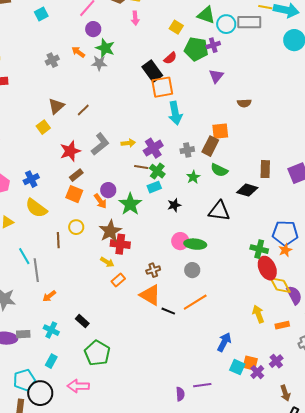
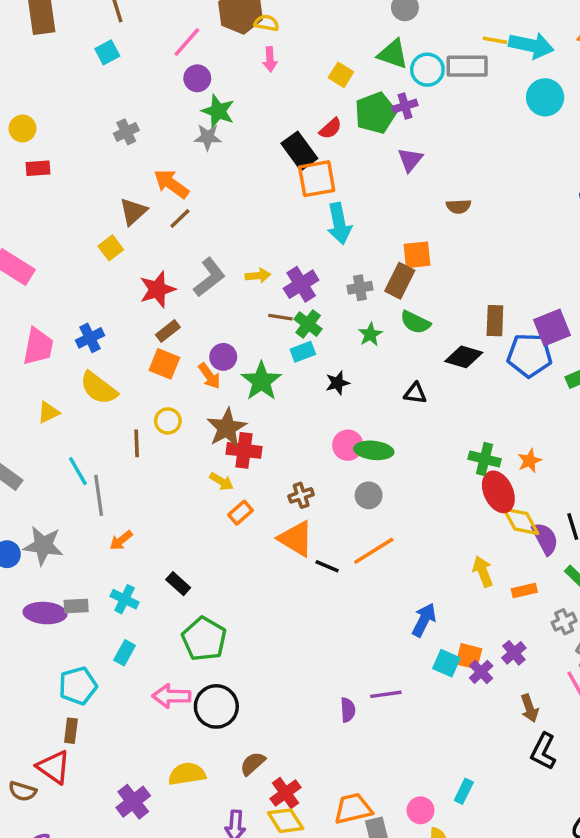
green pentagon: (196, 49) -> (376, 113), turned -30
orange arrow: (78, 52) -> (171, 184), moved, size x1.5
black triangle: (219, 211) -> (415, 393), size x0.6
blue pentagon: (285, 233) -> (530, 355), moved
black circle: (40, 393) -> (216, 706), moved

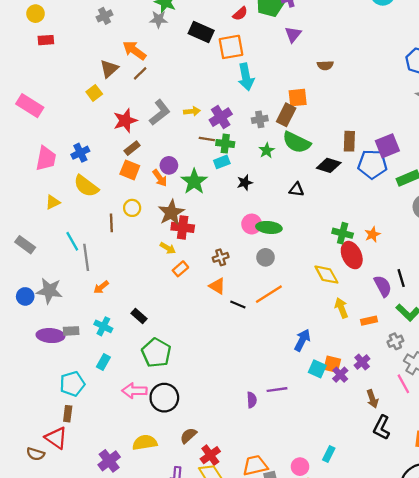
black rectangle: (299, 151) -> (201, 32), moved, turned -30
green semicircle: (415, 322) -> (297, 142), size x1.4
green cross: (308, 324) -> (225, 144), turned -30
yellow diamond: (521, 521) -> (326, 275), moved
orange triangle: (296, 539) -> (217, 286), size x0.7

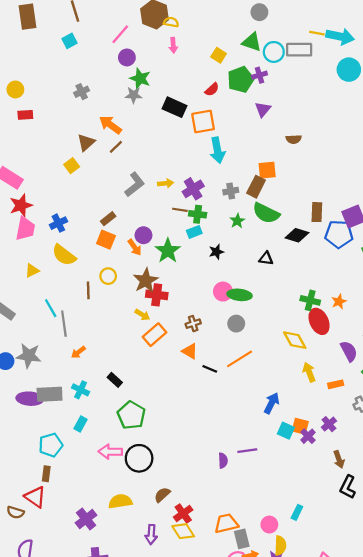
red star: (125, 121) -> (21, 205), moved
orange rectangle: (180, 269) -> (155, 335), size x1.5
gray rectangle: (71, 331) -> (50, 394), size x1.6

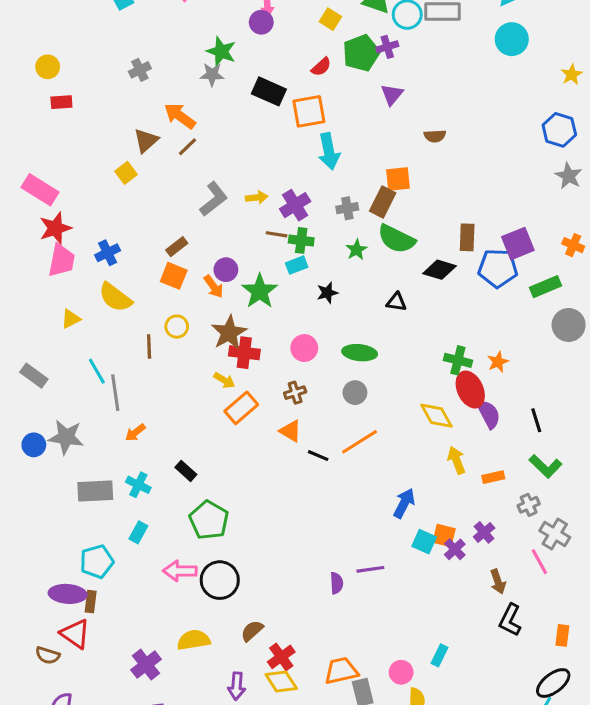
purple circle: (127, 57) -> (261, 22), moved
pink circle: (223, 292) -> (304, 348), moved
purple semicircle: (349, 351) -> (489, 414), moved
purple ellipse: (30, 399) -> (68, 594), moved

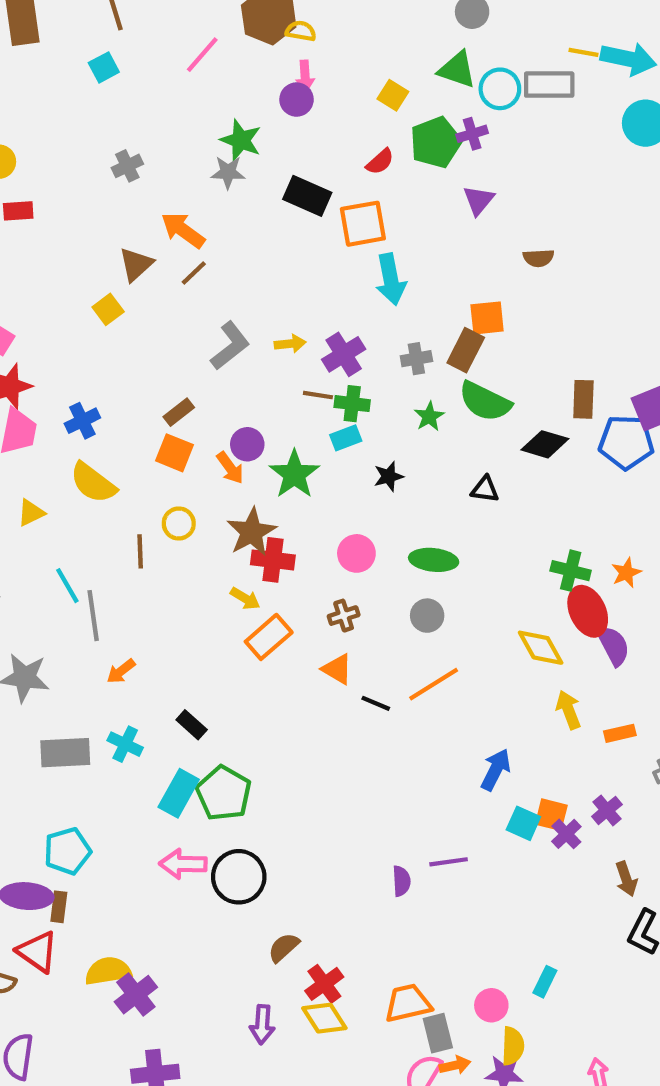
cyan rectangle: (138, 532) -> (179, 793), moved, size x1.5
yellow semicircle: (194, 640) -> (108, 971), moved

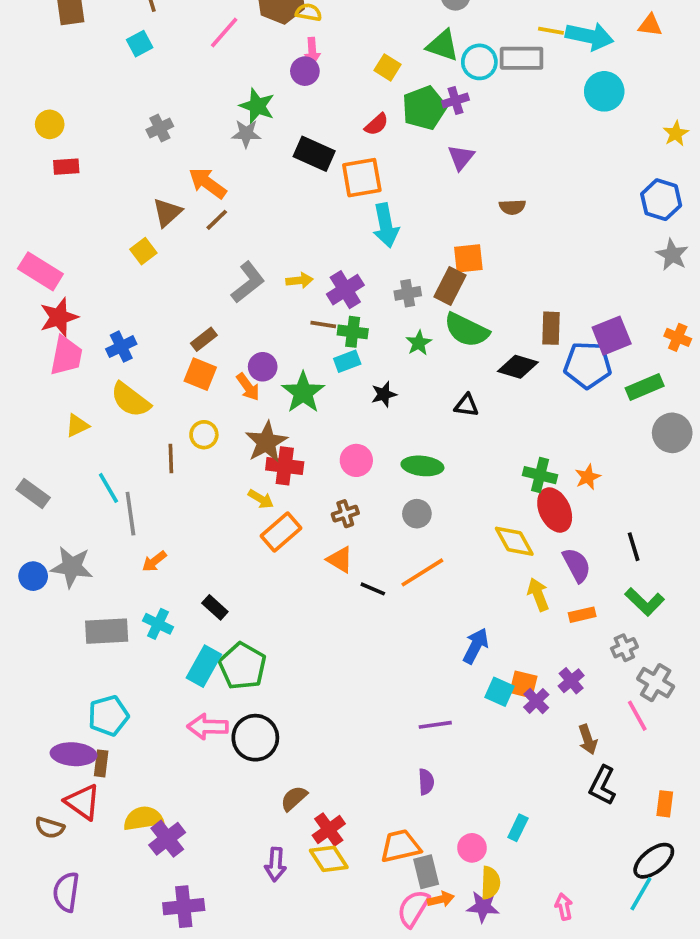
purple semicircle: (613, 646) -> (577, 565), moved
purple semicircle: (401, 881) -> (426, 782), moved

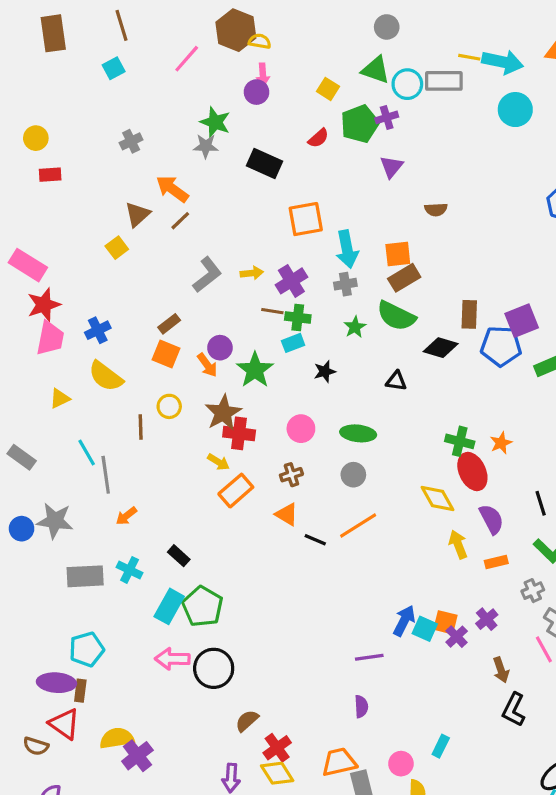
orange square: (362, 178) -> (306, 219), moved
cyan arrow: (386, 225) -> (347, 249), moved
brown rectangle: (450, 286) -> (404, 278), moved, turned 32
blue arrow: (476, 646) -> (404, 621), moved

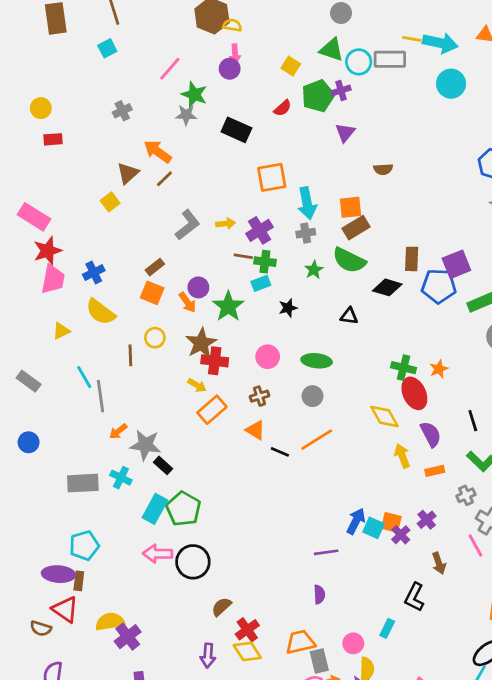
pink line: (187, 59) -> (170, 69), moved
gray star: (55, 521) -> (145, 445), moved
black L-shape: (514, 710) -> (414, 597), moved

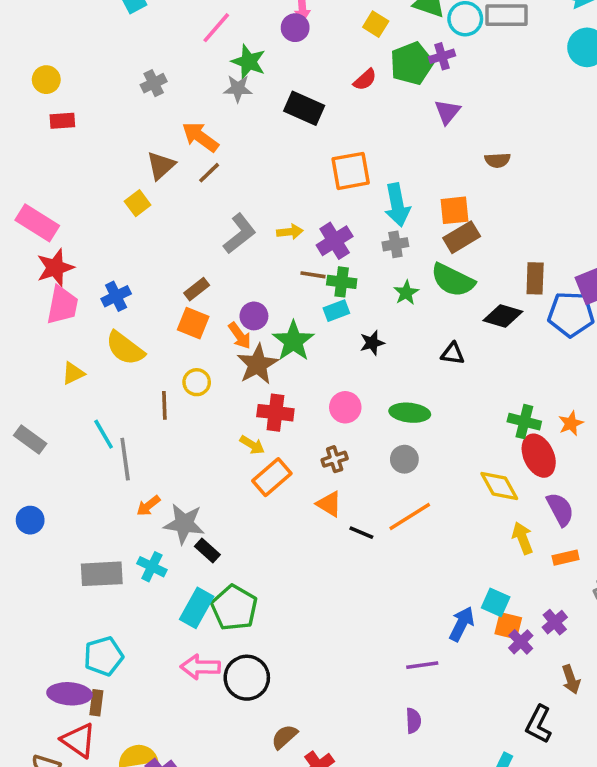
brown star: (201, 343) -> (258, 364), moved
cyan square: (374, 528) -> (496, 602), moved

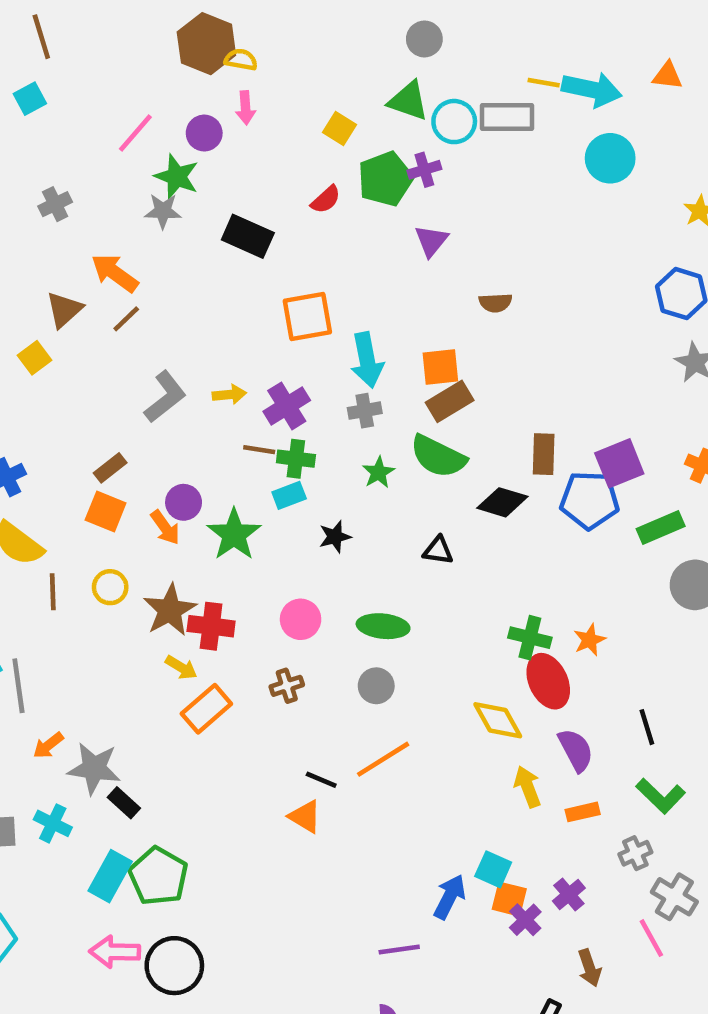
purple circle: (295, 28) -> (204, 133), moved
brown star: (258, 364) -> (170, 610), moved
brown line: (164, 405) -> (53, 592), moved
orange triangle: (329, 504) -> (305, 817), moved

